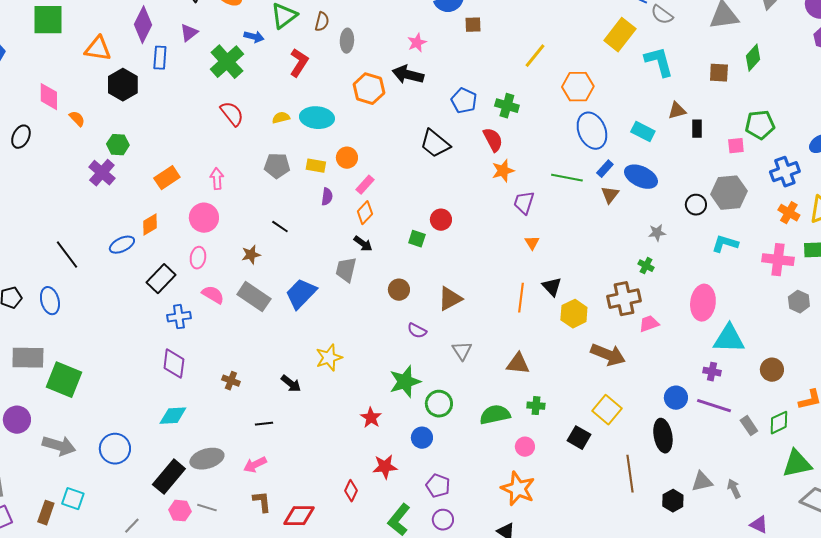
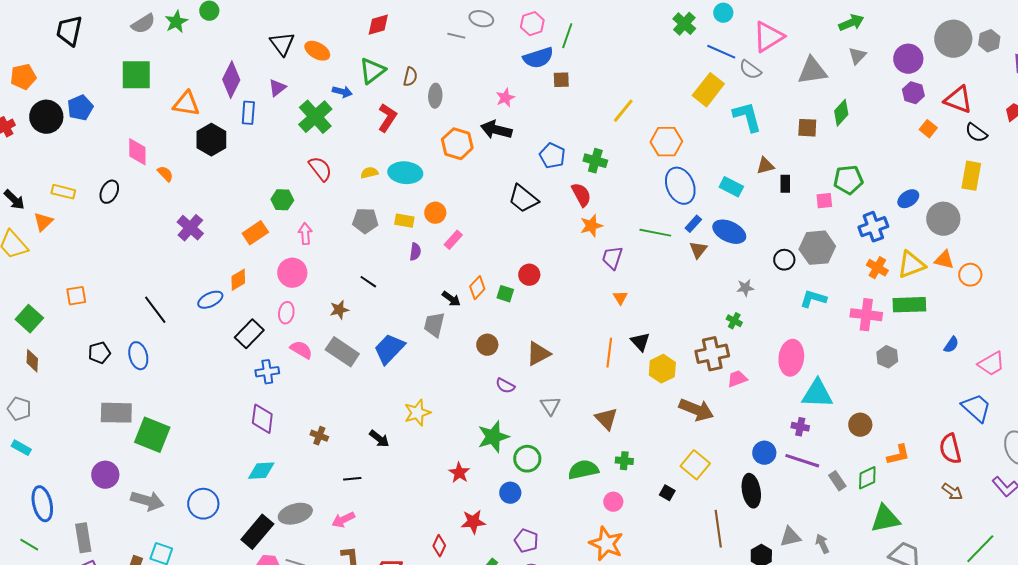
green hexagon: (118, 145) -> (282, 200), moved
orange diamond: (365, 213) -> (477, 288), moved
brown triangle: (518, 364) -> (606, 419), turned 40
black square: (579, 438) -> (667, 493), size x0.7

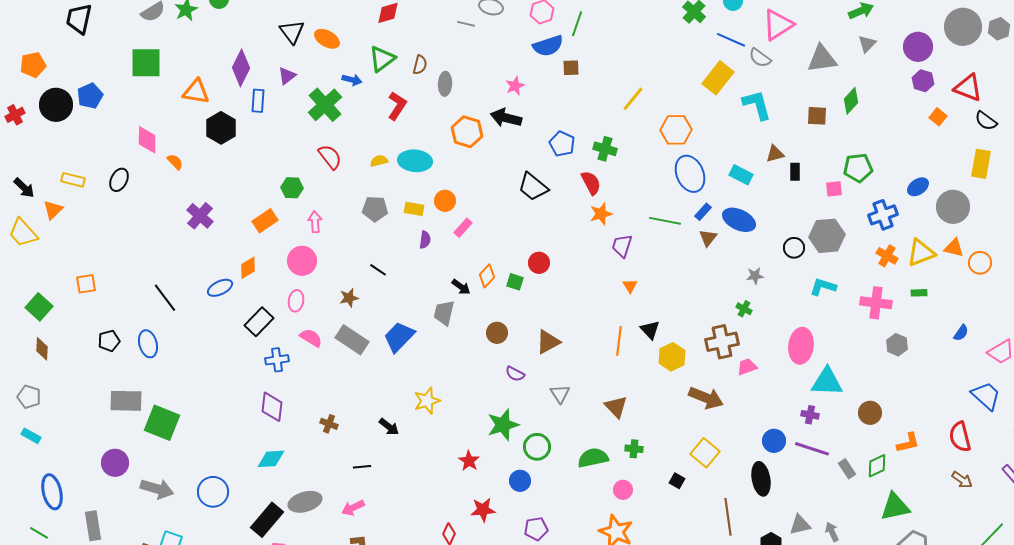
green rectangle: (909, 305) -> (919, 293), size x0.5
purple pentagon: (526, 541) -> (536, 529), turned -30

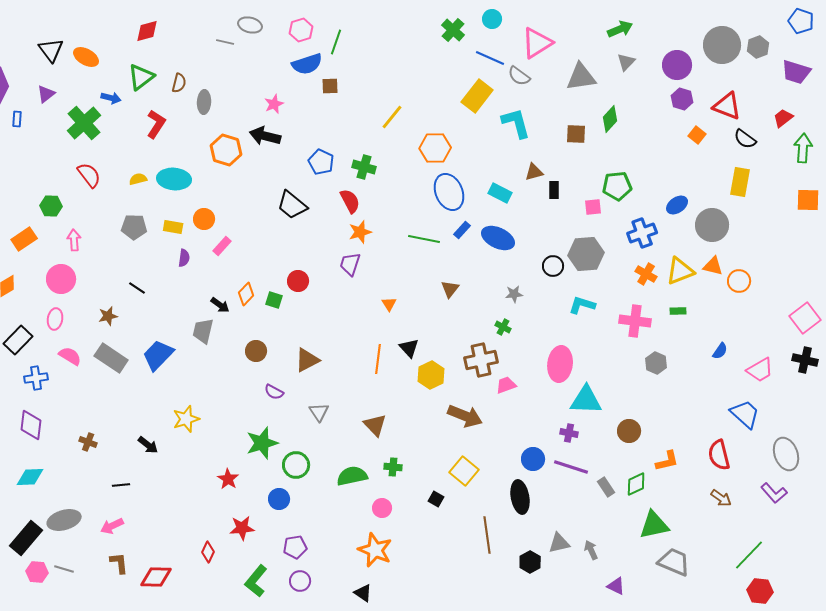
blue rectangle: (258, 101) -> (17, 119), size x0.7
brown triangle: (708, 238) -> (450, 289), moved
purple trapezoid: (622, 246) -> (350, 264), moved

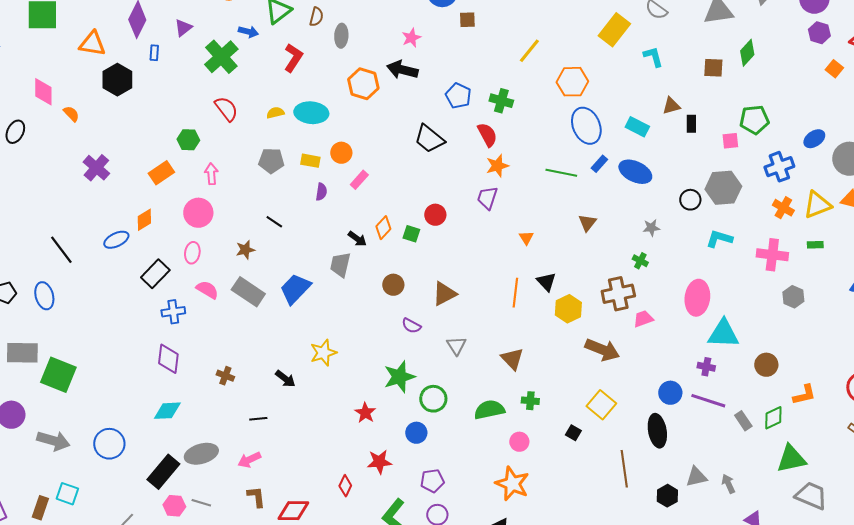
cyan L-shape: (516, 123) -> (653, 57), size x0.7

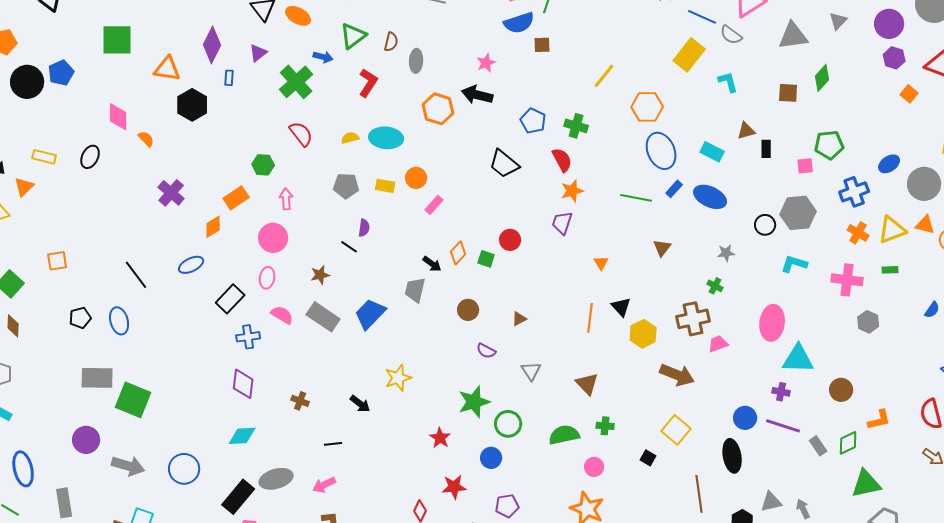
purple semicircle: (321, 192) -> (364, 228), moved
orange diamond: (144, 220) -> (213, 227), moved
brown triangle: (444, 294) -> (519, 319), size x0.6

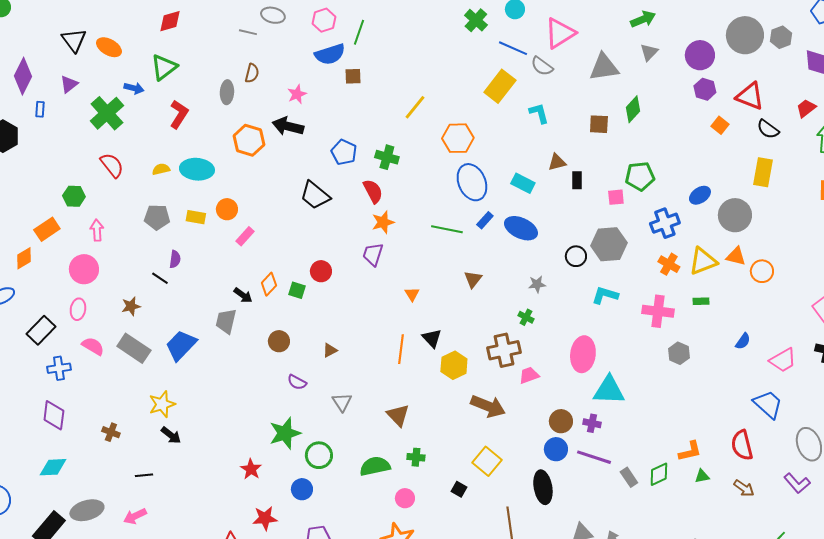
brown semicircle: (391, 42) -> (252, 73), moved
yellow star: (398, 378) -> (162, 404), moved
brown circle: (841, 390) -> (561, 421), moved
green triangle: (866, 484) -> (702, 476), moved, size x0.5

